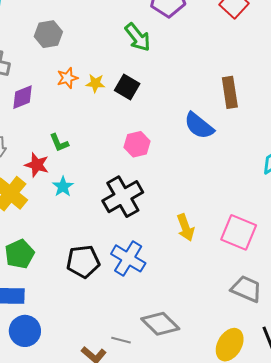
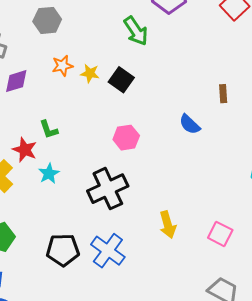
brown rectangle: (230, 92) -> (223, 94), size x0.6
blue semicircle: (199, 126) -> (190, 124), size x0.7
pink square: (239, 232) -> (220, 234), size x0.7

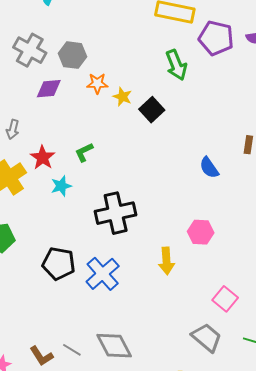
gray hexagon: (47, 20) -> (73, 55), moved
green L-shape: (49, 129) -> (84, 152), moved, turned 70
pink hexagon: (126, 138) -> (201, 232), moved
pink square: (220, 234) -> (225, 299), moved

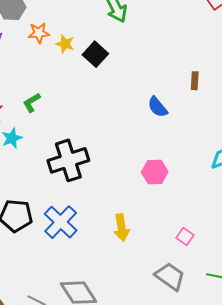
yellow arrow: (166, 261) -> (121, 228), moved
pink square: (225, 299) -> (185, 236), size x0.7

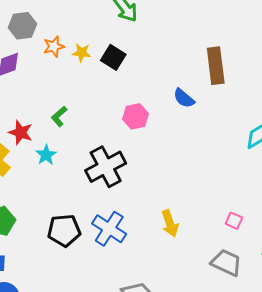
brown rectangle: (195, 81) -> (216, 66), size x2.0
pink hexagon: (155, 172) -> (136, 116), moved

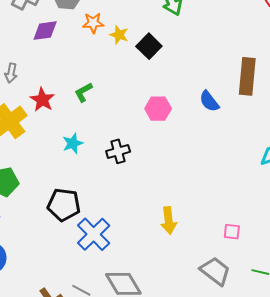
cyan star: (46, 155) -> (73, 143), moved
black cross: (106, 167) -> (118, 151), size x0.6
pink square: (234, 221) -> (232, 232), turned -30
blue cross: (109, 229) -> (94, 234), moved

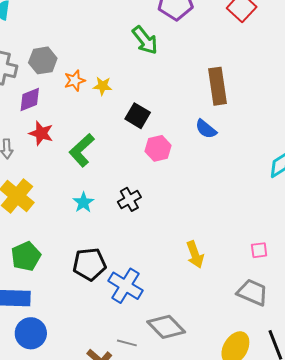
black square: (149, 46) -> (138, 116), moved
brown rectangle: (247, 76) -> (218, 86), moved
green L-shape: (83, 92) -> (82, 150), size x1.6
red star: (42, 100) -> (41, 133), moved

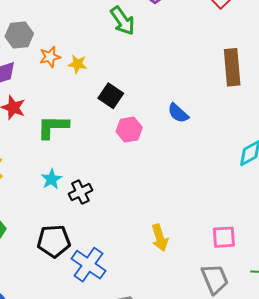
brown rectangle: (218, 86) -> (232, 67), moved
green L-shape: (82, 150) -> (53, 127), turned 40
black cross: (129, 199) -> (80, 192), moved
pink square: (259, 250) -> (224, 237), size x1.4
gray trapezoid: (252, 292) -> (215, 279), turned 40

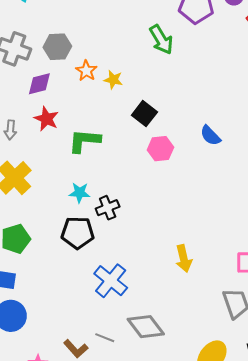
orange star: (50, 57) -> (86, 71), turned -30
cyan star: (51, 179) -> (80, 193), turned 30
black pentagon: (54, 241) -> (78, 233), moved

